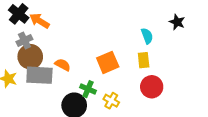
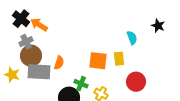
yellow rectangle: (144, 60) -> (119, 59), moved
orange square: (108, 62) -> (98, 61), turned 30
orange semicircle: (63, 65) -> (59, 63), turned 80

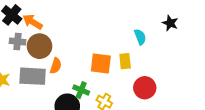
gray cross: (26, 42) -> (18, 42), turned 32
brown circle: (31, 56) -> (40, 46), moved

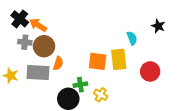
yellow rectangle: (125, 61) -> (119, 59), size x1.5
red circle: (145, 88) -> (150, 71), moved
green cross: (81, 90) -> (80, 85), turned -32

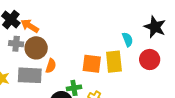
black star: (158, 26) -> (155, 27), size x1.5
red circle: (150, 71) -> (150, 60), moved

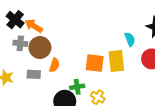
gray rectangle: (30, 75) -> (34, 74), size x0.6

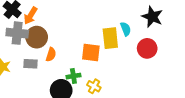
orange arrow: (34, 26) -> (30, 16), turned -90
gray cross: (20, 43) -> (17, 33), size x1.5
yellow rectangle: (116, 61) -> (110, 38), moved

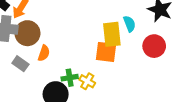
orange square: (91, 52) -> (106, 52), moved
gray rectangle: (30, 64) -> (20, 64), turned 32
yellow cross: (94, 86) -> (87, 81), moved

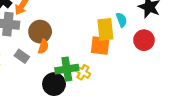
brown circle: (27, 33) -> (40, 32), moved
green cross: (70, 78) -> (67, 69), size x1.5

